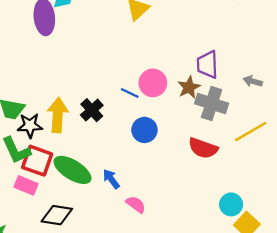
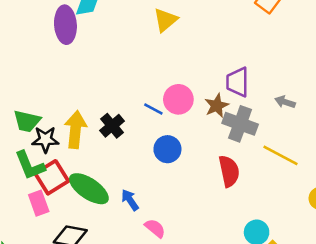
yellow line: (251, 132) -> (281, 155), turned 56
red semicircle: (203, 148) -> (229, 171), turned -124
red square: (37, 161) -> (52, 177), turned 36
pink rectangle: (26, 185) -> (39, 203), turned 45

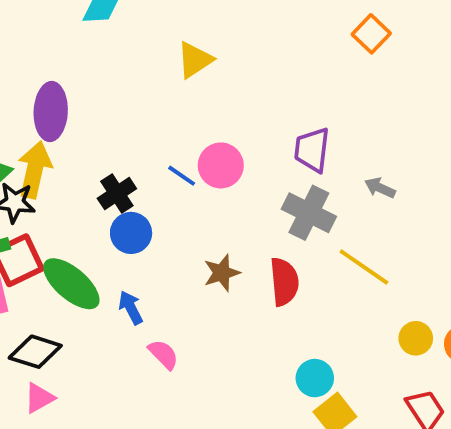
yellow triangle: (165, 20) -> (195, 60), moved
purple ellipse: (65, 25) -> (51, 112), moved
brown star: (217, 106) -> (222, 273), moved
yellow arrow: (75, 130) -> (35, 170), moved
blue circle: (167, 149) -> (131, 233), moved

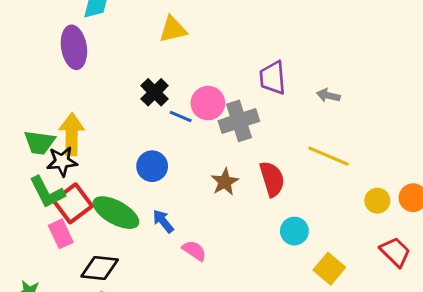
yellow triangle: (195, 60) -> (173, 29), turned 32
purple ellipse: (51, 112) -> (74, 47), moved
black cross: (117, 194) -> (155, 92), moved
gray cross: (309, 213) -> (239, 121), moved, turned -33
cyan circle: (315, 378) -> (294, 231), moved

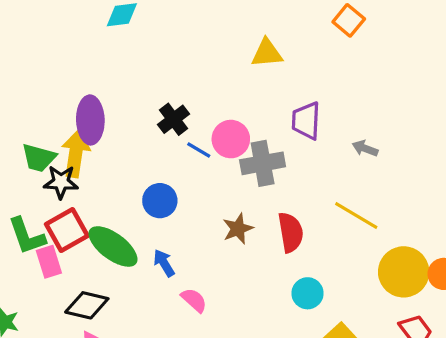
yellow triangle: (173, 29) -> (267, 53), moved
purple ellipse: (74, 47) -> (90, 120), moved
green L-shape: (47, 192) -> (27, 236), moved
yellow circle: (377, 201) -> (404, 272), size x1.8

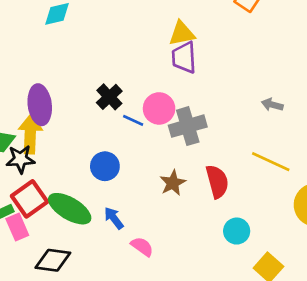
purple trapezoid: (306, 121) -> (184, 57), moved

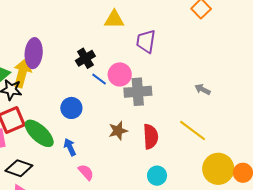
yellow triangle: (182, 33) -> (114, 19), moved

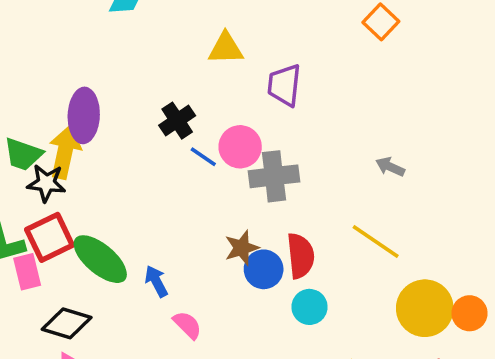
blue circle: (71, 108) -> (264, 269), moved
cyan circle: (157, 176) -> (309, 307), moved

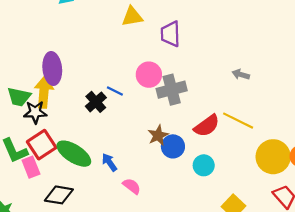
black cross: (177, 121) -> (96, 102), moved
blue line: (203, 157) -> (115, 91), moved
red semicircle: (301, 256) -> (207, 126), moved, turned 68

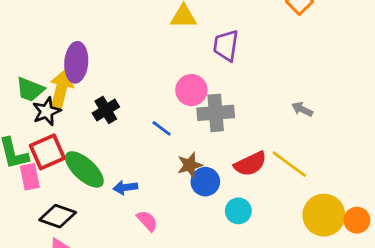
blue line: (115, 91) -> (162, 128), moved
black cross: (96, 102) -> (106, 110), moved
black star: (35, 112) -> (47, 111), turned -30
blue arrow: (109, 162) -> (125, 187), turned -72

